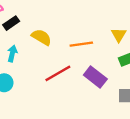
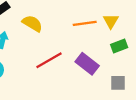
orange line: (81, 44) -> (85, 23), moved

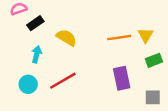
red line: (49, 60) -> (63, 81), moved
purple rectangle: (87, 64) -> (122, 78), turned 40

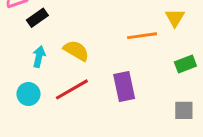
yellow triangle: (146, 35) -> (175, 18), moved
yellow semicircle: (66, 38) -> (76, 51), moved
purple rectangle: (122, 78) -> (124, 86), moved

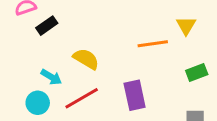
cyan arrow: (39, 57) -> (51, 77), moved, turned 108

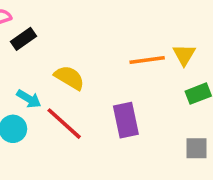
yellow triangle: (186, 26) -> (184, 55), moved
red line: (82, 98) -> (64, 124), turned 72

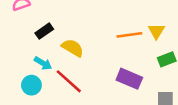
black rectangle: (24, 39) -> (44, 31), moved
purple rectangle: (126, 120) -> (129, 79), moved, turned -55

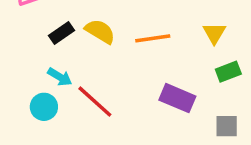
orange line: (129, 35) -> (153, 38), moved
yellow semicircle: (73, 48) -> (100, 31), moved

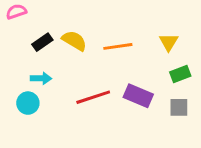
cyan arrow: (60, 77) -> (41, 78), turned -30
red line: (95, 102) -> (93, 97), moved, turned -60
gray square: (227, 126) -> (179, 107), moved

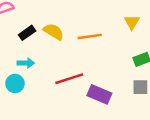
yellow triangle: (169, 42) -> (132, 22), moved
purple rectangle: (138, 96) -> (99, 94), moved

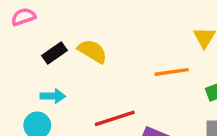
orange line: (90, 36) -> (172, 72), moved

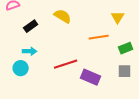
yellow semicircle: (92, 51) -> (63, 16), moved

